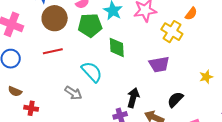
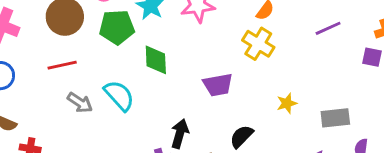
yellow cross: (172, 32) -> (258, 44), moved
gray arrow: (73, 93) -> (80, 103), moved

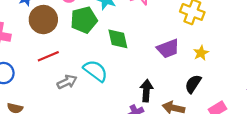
gray arrow: (80, 103) -> (67, 82), turned -48
yellow star: (287, 103) -> (201, 53), moved

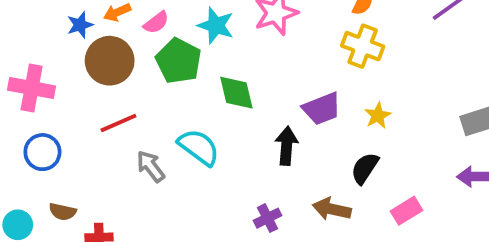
green pentagon: (84, 20) -> (178, 61), turned -30
gray arrow: (67, 82) -> (151, 166), turned -102
black arrow: (146, 91) -> (287, 146), moved

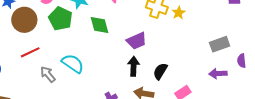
green diamond: (236, 93) -> (99, 25), moved
yellow star: (378, 116) -> (179, 13), moved
black arrow: (287, 146) -> (134, 66), moved

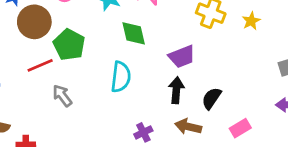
yellow star: (179, 13) -> (251, 21), moved
green pentagon: (60, 19) -> (69, 45), moved
cyan semicircle: (73, 63) -> (121, 77), moved, turned 60

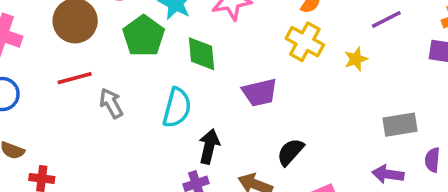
green pentagon: (69, 45) -> (144, 36), moved
black arrow: (176, 90) -> (209, 146), moved
gray arrow: (62, 96) -> (111, 103), moved

